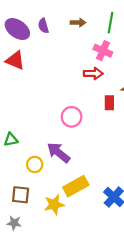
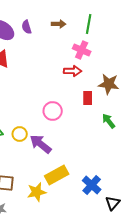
yellow circle: (35, 164) -> (20, 134), moved

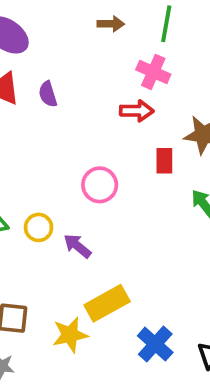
purple semicircle: (27, 27) -> (48, 94), moved
purple arrow: (41, 144) -> (77, 246), size x0.7
blue cross: (92, 185) -> (155, 344), moved

